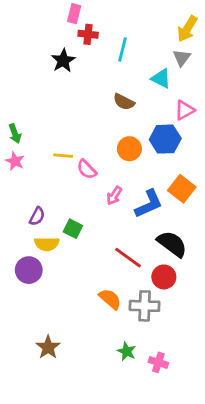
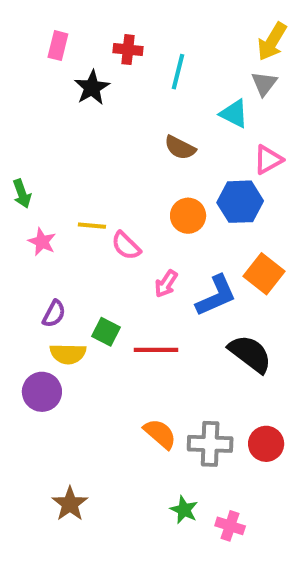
pink rectangle: (74, 14) -> (58, 46), moved
pink star: (15, 161) -> (42, 242), moved
red line: (128, 258) -> (156, 350), moved, turned -36
red circle: (164, 277) -> (266, 444), moved

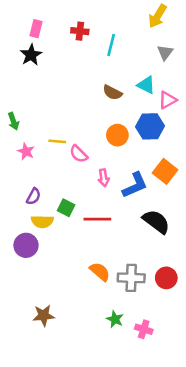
yellow arrow: (272, 42) -> (158, 16), moved
black star: (92, 88) -> (31, 55), moved
cyan triangle: (234, 114) -> (146, 85), moved
pink arrow: (166, 284) -> (104, 178), turned -42
brown star: (70, 504) -> (44, 315), turned 30

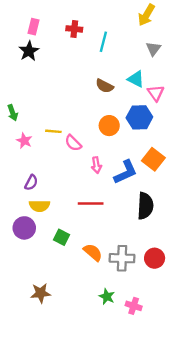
pink triangle: (168, 100) -> (156, 93), turned -36
green square: (66, 208) -> (61, 237), moved
black semicircle: (156, 222) -> (145, 206), turned 56

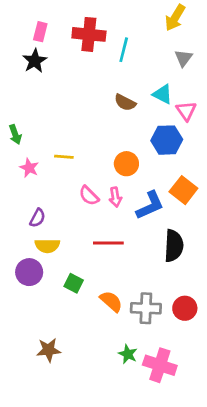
red cross: (74, 29) -> (89, 34), size x1.6
orange circle: (109, 126) -> (126, 164), moved
pink semicircle: (73, 143) -> (89, 196), moved
pink cross: (134, 306) -> (160, 365), size x1.6

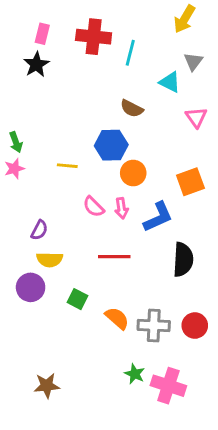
cyan triangle: (163, 94) -> (170, 82), moved
blue hexagon: (167, 140) -> (111, 145), moved
pink star: (29, 168) -> (14, 169), moved, turned 30
orange square: (183, 190) -> (190, 182), moved, turned 32
brown star: (49, 350) -> (47, 386), moved

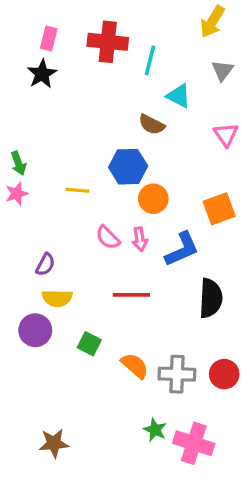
cyan triangle: (170, 82) -> (179, 96), moved

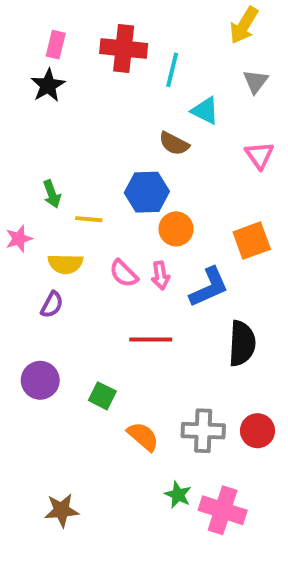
green arrow: (18, 163) -> (52, 194), moved
pink star: (17, 194) -> (19, 239), moved
yellow semicircle: (57, 298) -> (65, 264), moved
orange semicircle: (135, 366) -> (143, 437), moved

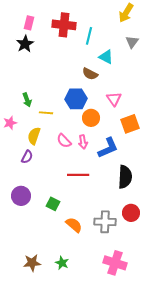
pink triangle: (259, 155) -> (114, 99), moved
yellow semicircle: (65, 264) -> (34, 136), turned 108
red circle: (257, 431) -> (131, 213), moved
green star: (178, 495) -> (62, 263), moved

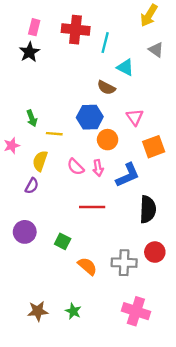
gray triangle: (132, 42) -> (156, 50), turned -32

